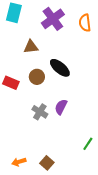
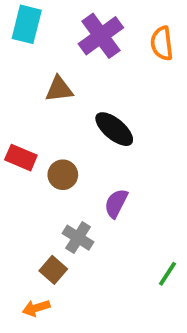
brown circle: (37, 77) -> (63, 175), moved
gray cross: (40, 112) -> (78, 238), moved
brown square: (47, 163) -> (53, 270), moved

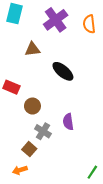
brown circle: (63, 175) -> (32, 106), moved
purple semicircle: (116, 203) -> (68, 122), moved, turned -35
green line: (168, 274) -> (92, 172), moved

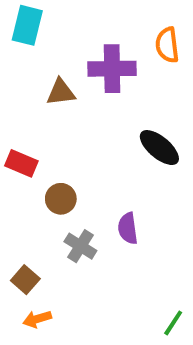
purple cross: (56, 20) -> (112, 69), moved, turned 35
black ellipse: (63, 71) -> (159, 148), moved
brown square: (29, 149) -> (25, 280), moved

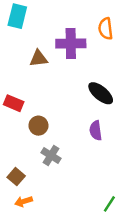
purple semicircle: (128, 228) -> (96, 131), moved

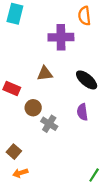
orange semicircle: (106, 29) -> (84, 16), moved
brown triangle: (38, 58) -> (45, 74), moved
gray cross: (51, 155) -> (49, 124), moved

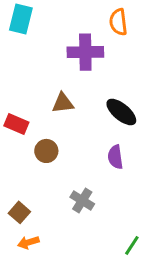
gray cross: (49, 124) -> (82, 200), moved

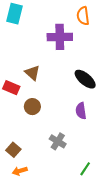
brown triangle: (63, 103) -> (32, 73), moved, turned 49
green line: (132, 245) -> (85, 169), moved

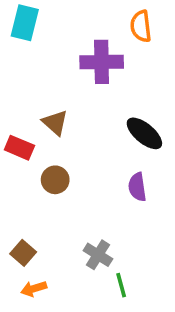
gray cross: (58, 141) -> (98, 255), moved
green line: (85, 169) -> (121, 285), moved, turned -48

